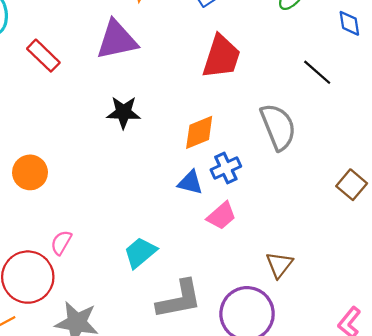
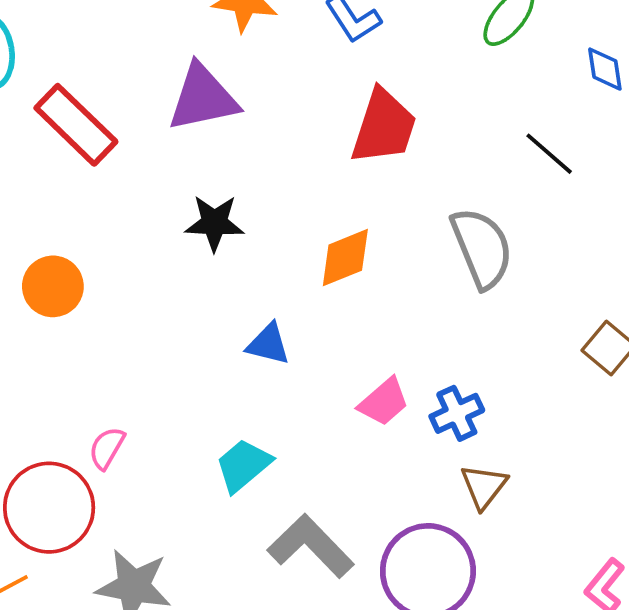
red rectangle: (43, 56) -> (76, 125), size x1.4
blue cross: (226, 168) -> (457, 413), moved
orange circle: (30, 172) -> (53, 286), moved
blue triangle: (190, 182) -> (268, 344), moved
gray L-shape: (179, 299) -> (311, 546), turned -123

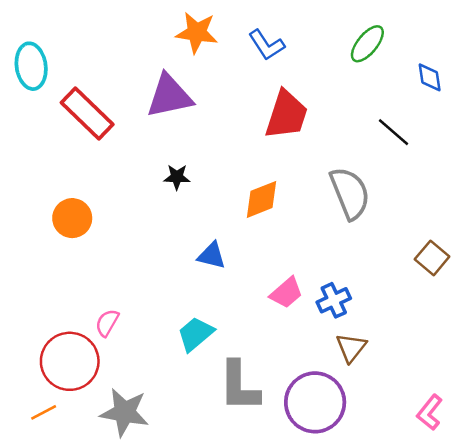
black star: (214, 223) -> (177, 177), size x0.7
gray L-shape: (311, 546) -> (239, 386), turned -136

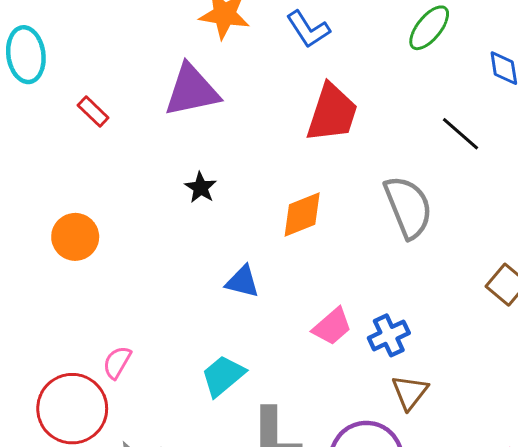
red rectangle: (87, 113) -> (93, 111), size x0.5
black star: (177, 177) -> (201, 188), turned 30

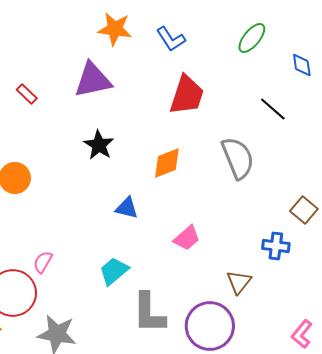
black star: (201, 188) -> (99, 145), size x1.4
blue cross: (389, 335) -> (276, 246), moved, turned 32

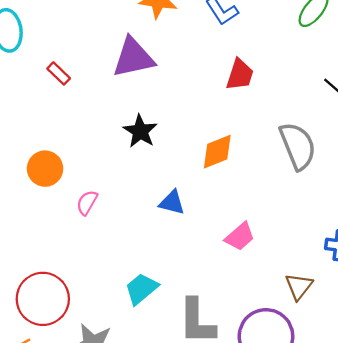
red trapezoid: (187, 95) -> (240, 75), size x0.7
pink semicircle: (43, 262) -> (87, 203), moved
cyan trapezoid: (114, 271) -> (141, 289), moved

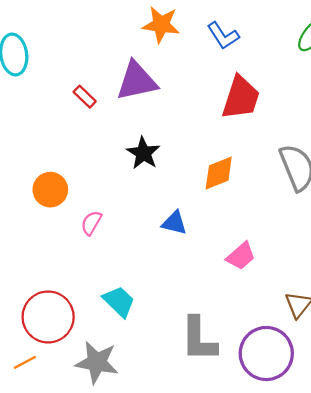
red rectangle: (59, 73) -> (85, 97), moved
red trapezoid: (240, 75) -> (241, 98), size x1.4
cyan trapezoid: (141, 289) -> (119, 301), moved, turned 84

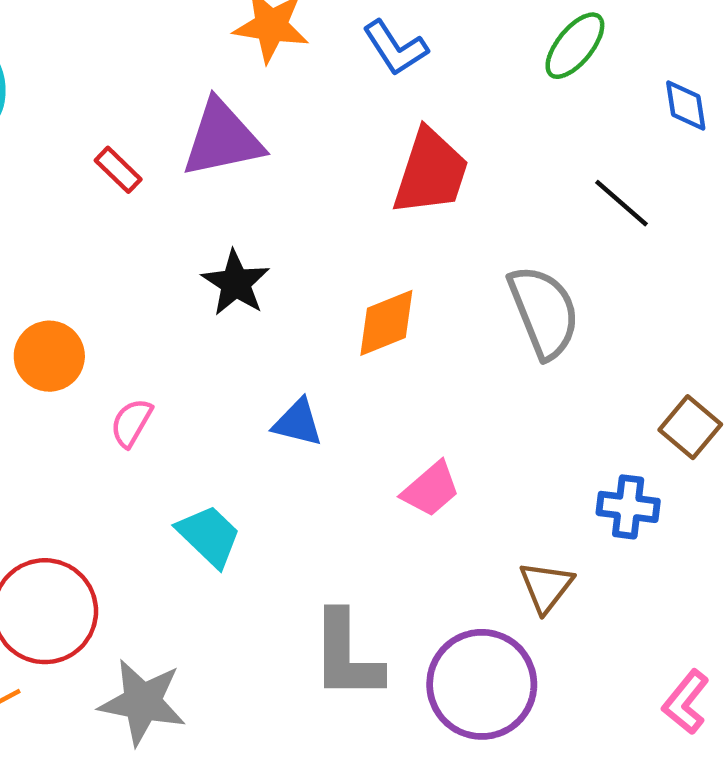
cyan trapezoid: (119, 301) -> (209, 536), moved

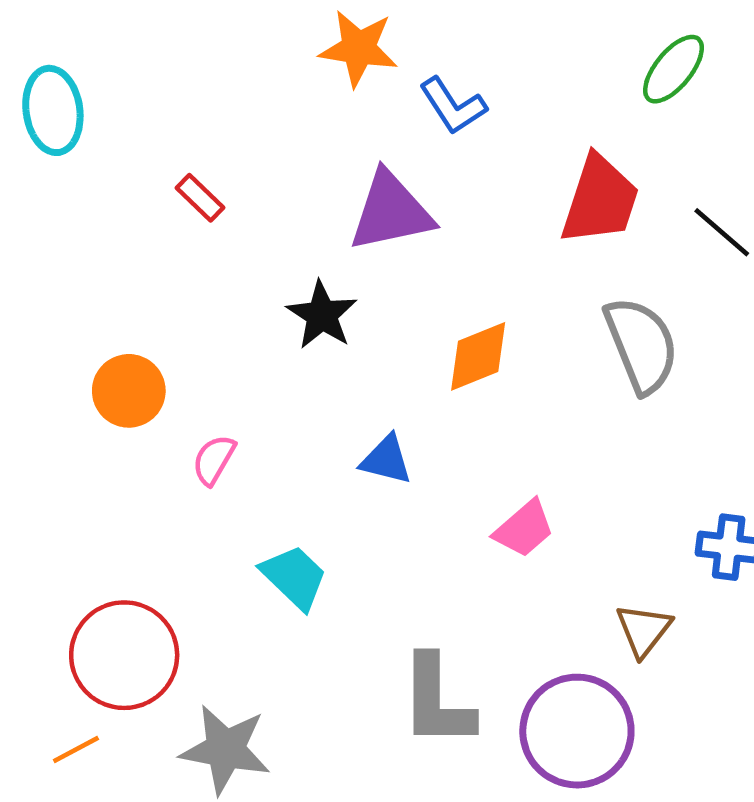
blue L-shape: (395, 48) -> (453, 106), moved
purple triangle: (222, 139) -> (391, 212), moved
red trapezoid: (431, 172) -> (600, 200), moved

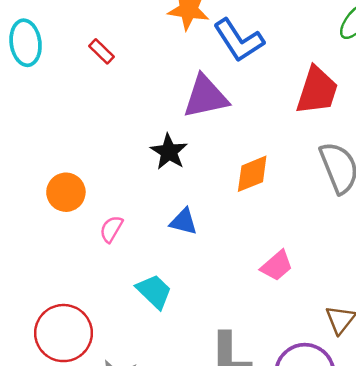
blue L-shape: (453, 106) -> (239, 40), size x1.4
red rectangle: (200, 198) -> (101, 51), moved
blue triangle: (386, 460) -> (184, 222), moved

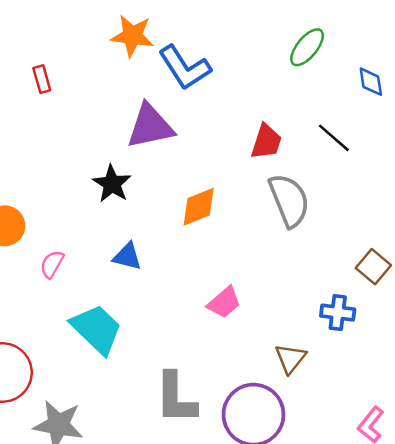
red rectangle: (101, 51) -> (42, 79), turned 30
red trapezoid: (317, 91) -> (266, 142), moved, size x0.7
cyan trapezoid: (154, 291) -> (97, 329), size x1.4

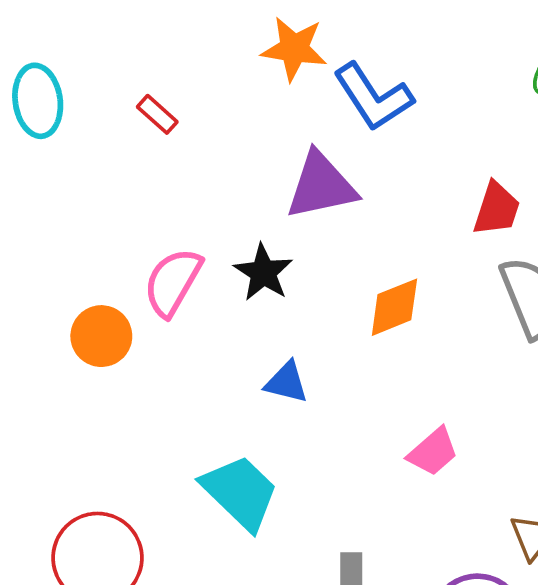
red rectangle: (42, 79) -> (157, 114), turned -32
pink semicircle: (52, 264) -> (173, 282), moved, size x1.6

